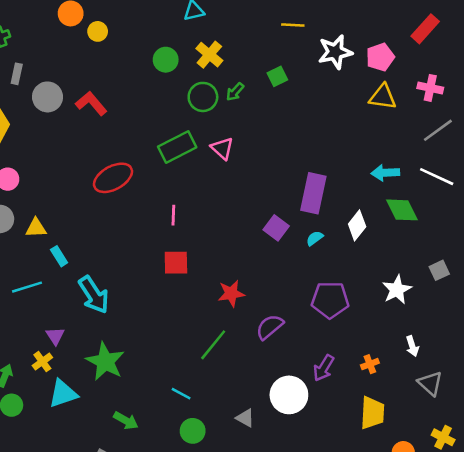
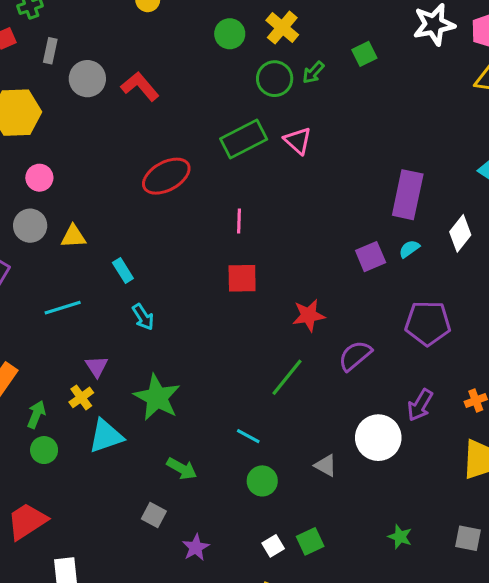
purple square: (276, 228) -> (371, 257), moved, turned 30
cyan rectangle: (59, 256) -> (123, 271), moved
cyan arrow: (94, 295) -> (143, 317), size x0.6

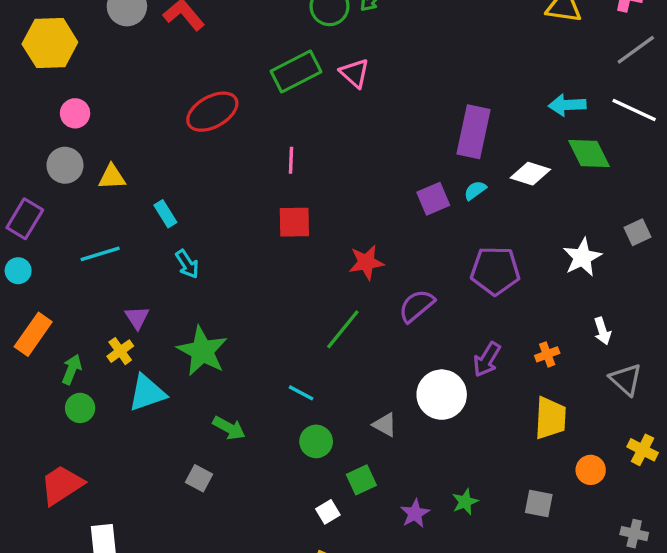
white diamond: (460, 233) -> (530, 174), turned 69
green star: (400, 537) -> (465, 502), turned 30
green square: (310, 541) -> (361, 480), moved
purple star: (196, 548) -> (415, 513), moved

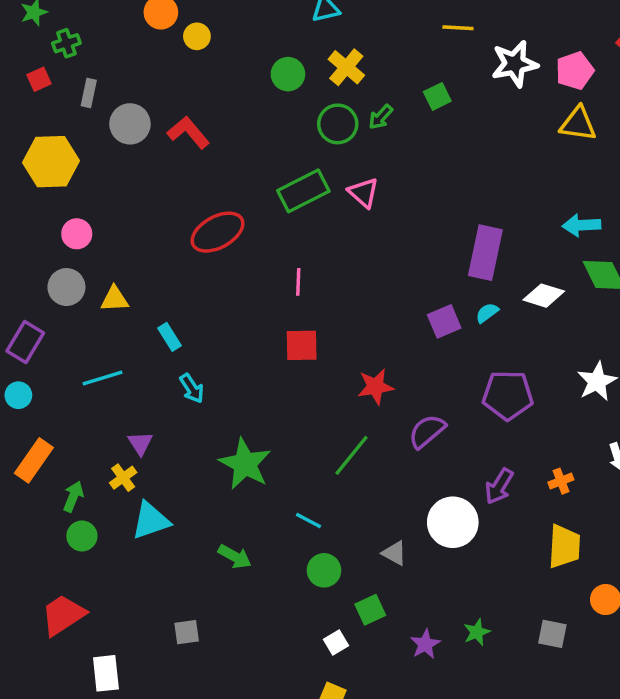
green star: (202, 351) -> (245, 464), moved
gray square: (199, 478) -> (187, 632), moved, turned -36

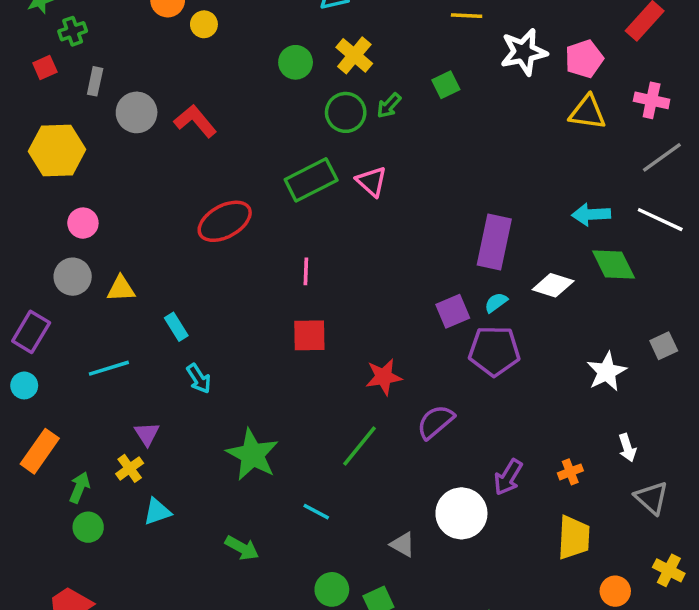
purple pentagon: (508, 395) -> (494, 351), moved
cyan triangle: (151, 521) -> (157, 512), size x0.7
green circle: (324, 570) -> (332, 589), moved

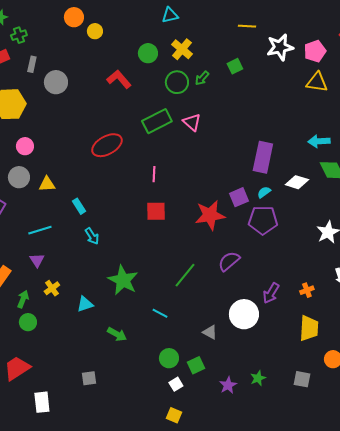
red L-shape: (195, 121) -> (119, 79), moved
red star: (384, 377) -> (210, 215), moved, size x1.4
purple triangle: (147, 434) -> (37, 260), moved
cyan triangle: (157, 512) -> (85, 304), moved

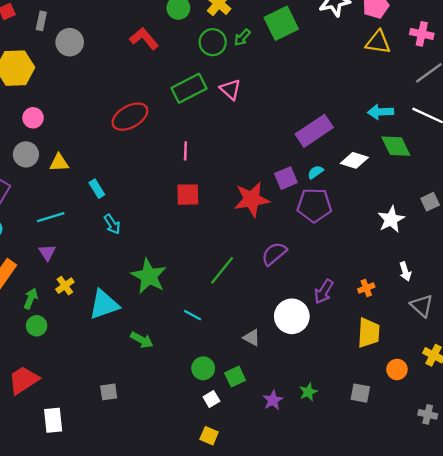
green square: (235, 66) -> (281, 23), size x1.8
purple rectangle: (263, 157) -> (314, 131), turned 44
cyan triangle: (85, 304) -> (104, 304), size x1.6

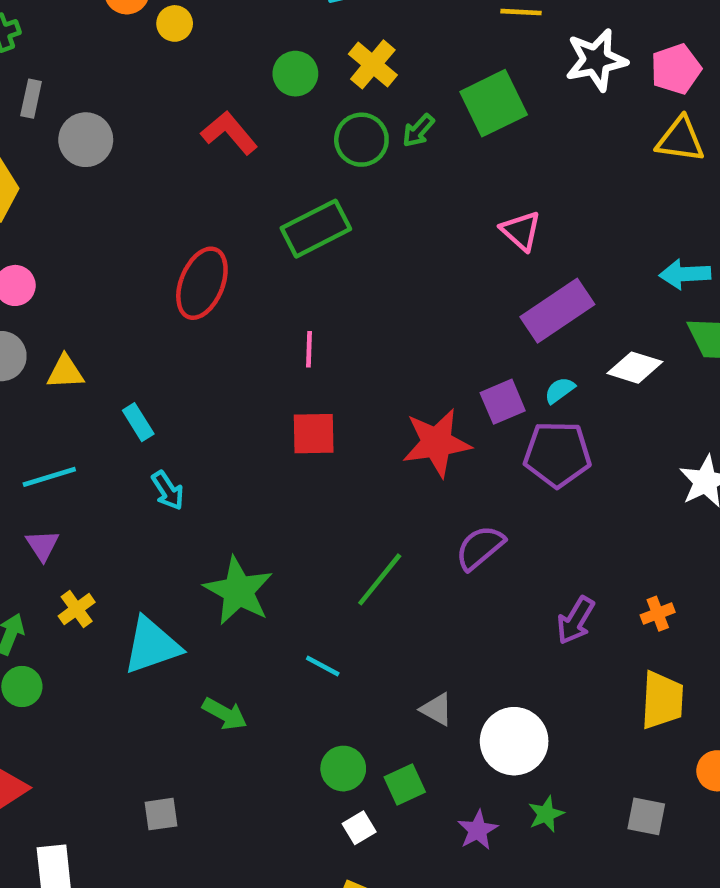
pink triangle: (230, 89) -> (521, 231), moved
red ellipse: (130, 117) -> (202, 283), turned -39
white circle: (292, 316) -> (514, 741), moved

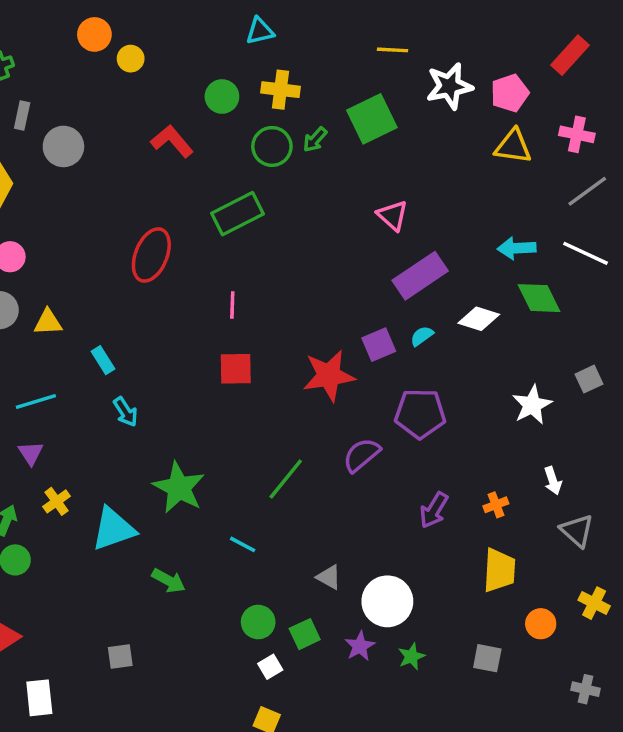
yellow cross: (373, 64) -> (281, 90), turned -33
purple pentagon: (557, 454) -> (420, 414), moved
purple star: (478, 830) -> (360, 646), moved

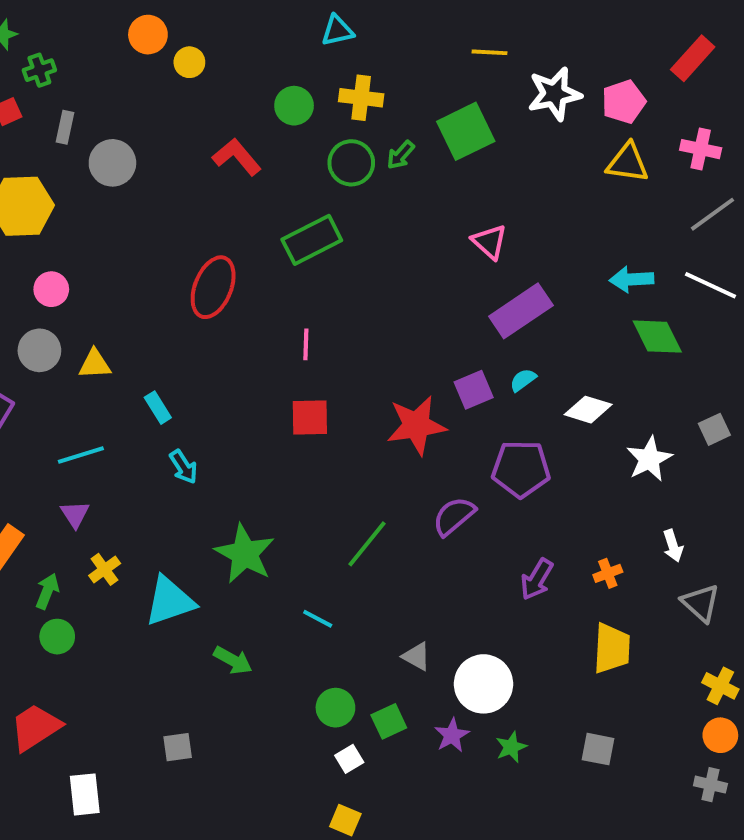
white diamond: (479, 319) -> (588, 410), moved
orange circle: (541, 624) -> (720, 735), moved

